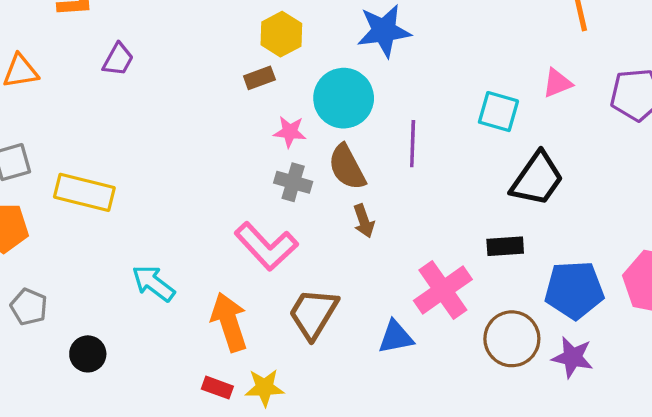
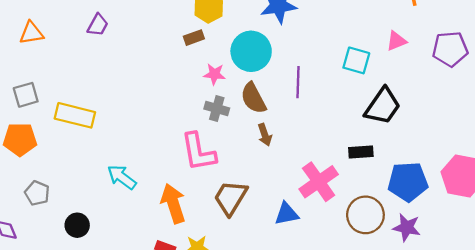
pink L-shape: (266, 246) -> (198, 152), turned 33

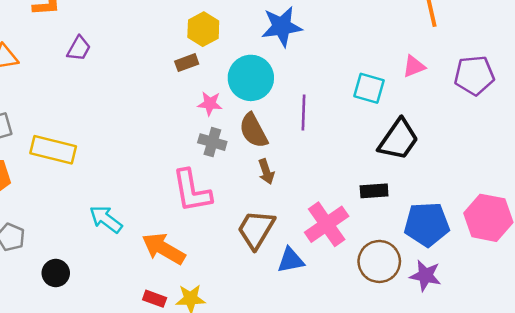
brown trapezoid: (230, 198) -> (256, 229), moved
orange arrow: (173, 203) -> (164, 249), turned -42

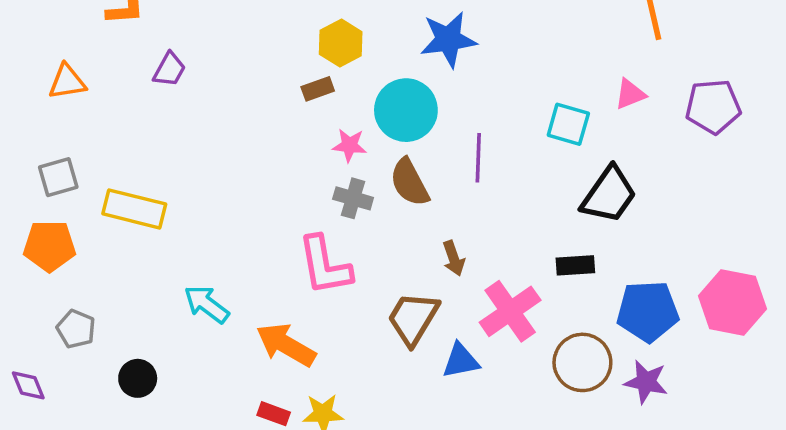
brown arrow: (266, 172) -> (454, 258), moved

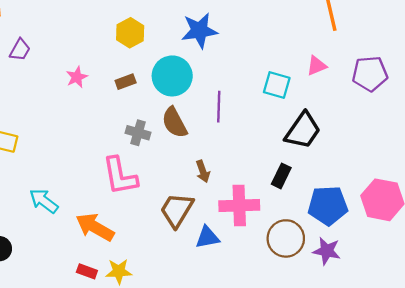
brown rectangle: (318, 89) -> (126, 82), moved
pink star: (349, 145) -> (77, 77), moved, turned -30
black rectangle: (575, 265) -> (281, 176), turned -60
pink cross: (510, 311) -> (239, 205), turned 33

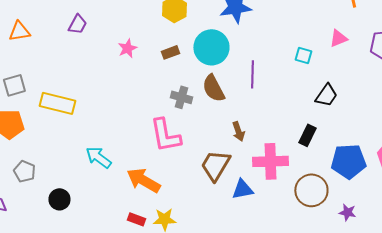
cyan square: (277, 85) -> (303, 55), size x0.7
black trapezoid: (303, 130) -> (326, 95), size x0.7
purple star: (327, 251) -> (347, 212), moved, size x0.7

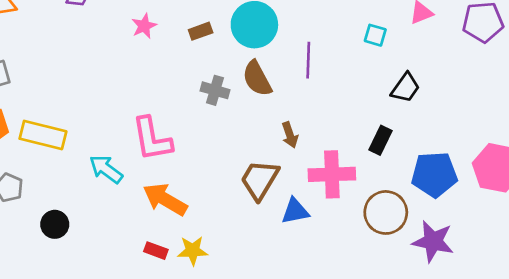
yellow rectangle: (57, 103) -> (43, 135), moved
pink L-shape: (165, 135) -> (152, 139), moved
purple star: (347, 212) -> (433, 241), size x1.8

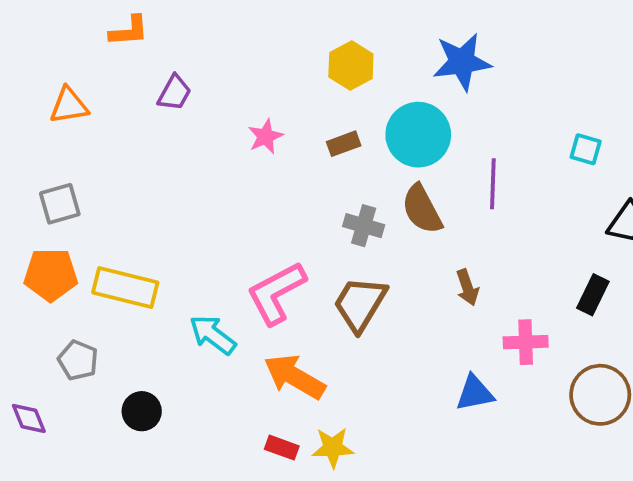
pink L-shape: (152, 139) -> (276, 293), turned 72
pink cross: (332, 174) -> (526, 342), size x0.7
brown trapezoid: (260, 180) -> (360, 304), moved

